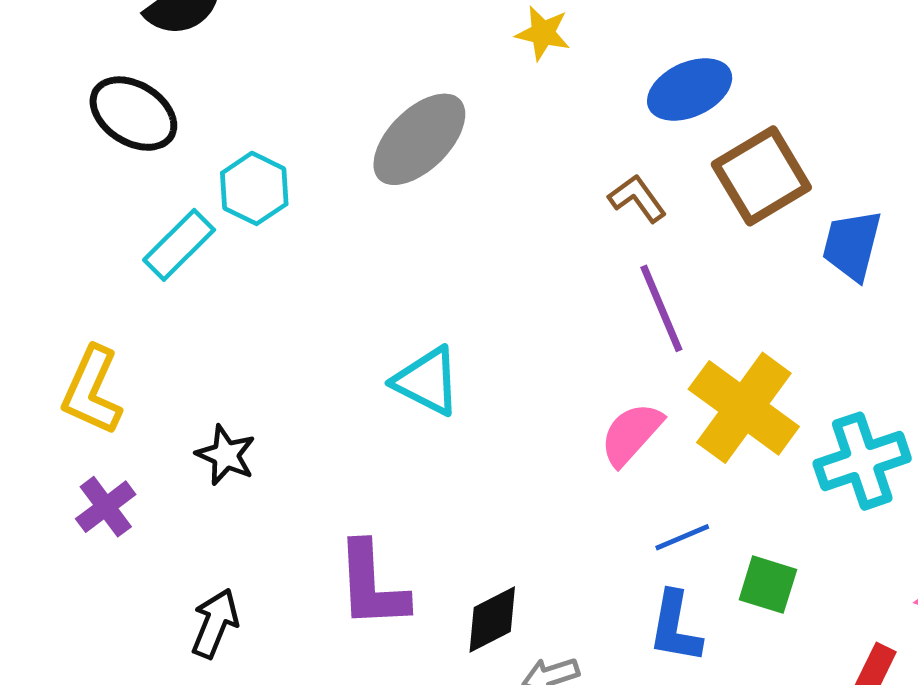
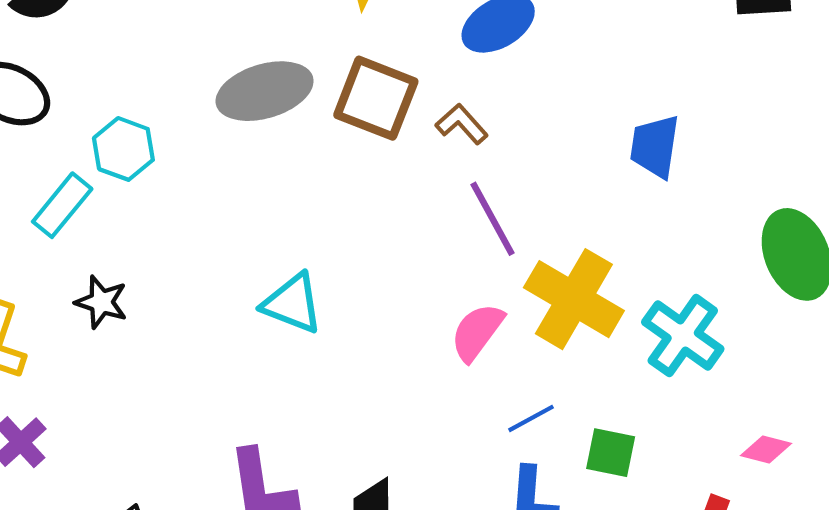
gray ellipse: (419, 139) -> (265, 91), turned 34
brown square: (761, 176) -> (376, 98), moved, turned -32
black star: (226, 455) -> (101, 302), moved
cyan cross: (862, 461) -> (683, 336), turned -30

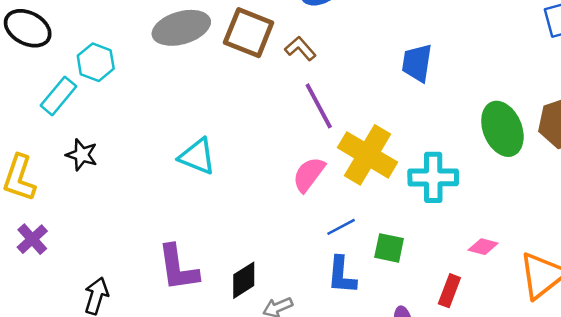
cyan cross: (683, 336) -> (433, 177), turned -36

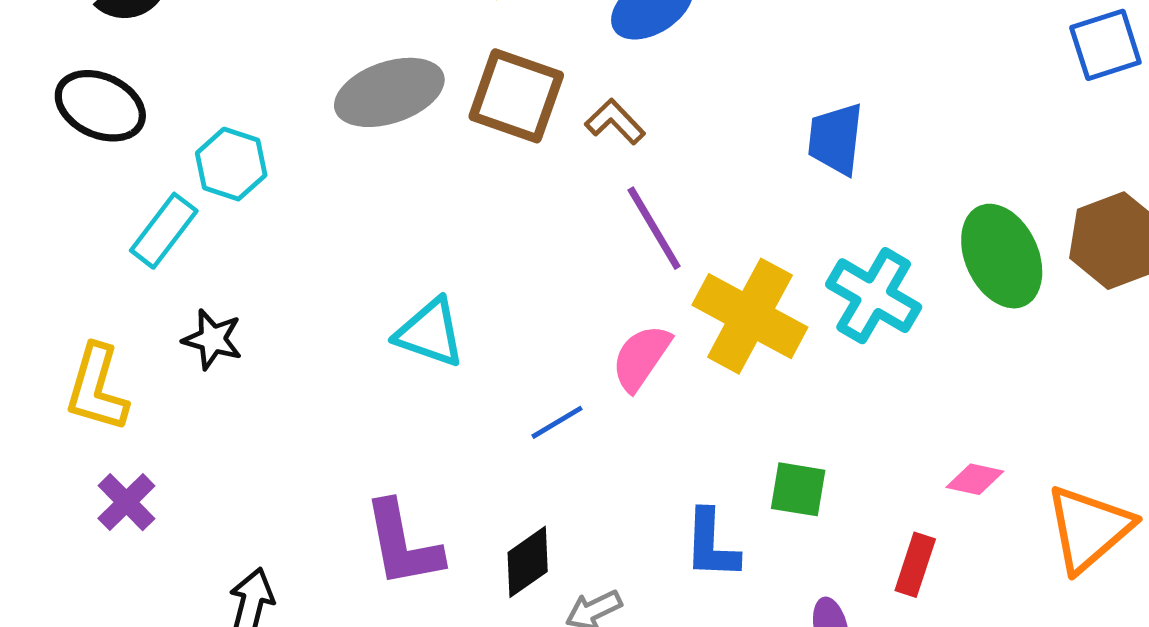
cyan cross: (433, 177) -> (874, 296), moved, turned 33
blue line: (341, 227) -> (557, 422), moved

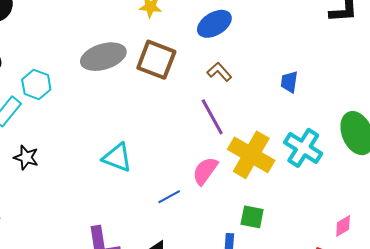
brown L-shape: (615, 122) -> (219, 72), moved
blue trapezoid: (836, 139) -> (289, 82), size x0.7
pink diamond: (975, 479) -> (343, 226), turned -45
green square: (798, 489) -> (252, 217), moved

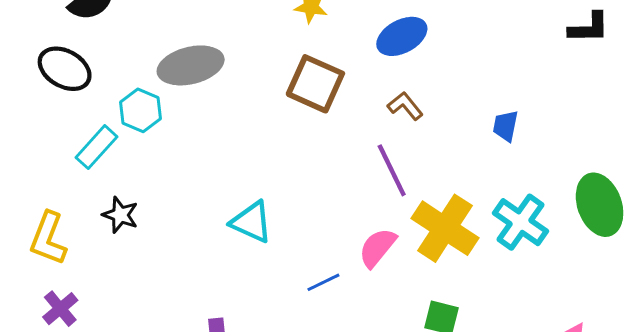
gray ellipse: (103, 57) -> (191, 65), moved

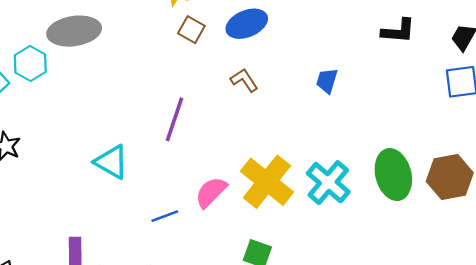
brown square: (315, 84) -> (191, 30), moved, size x0.6
blue trapezoid: (505, 126) -> (327, 81), moved
purple line: (392, 170) -> (174, 119), moved, turned 39

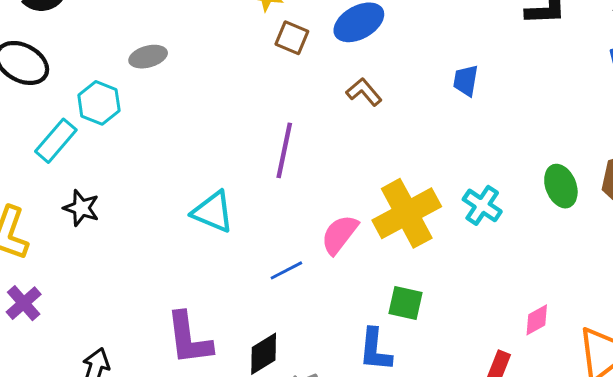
gray ellipse: (74, 31) -> (148, 57), size x0.6
green ellipse: (393, 175) -> (561, 186), size x0.7
yellow cross: (267, 182) -> (407, 213), turned 30
cyan cross: (328, 183) -> (482, 205), size x0.7

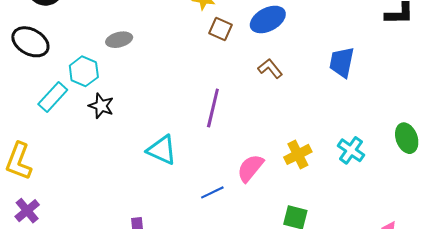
blue trapezoid: (466, 80) -> (342, 62), size x1.4
black star: (81, 208) -> (101, 106), moved
yellow cross: (407, 213) -> (298, 154), size x0.6

